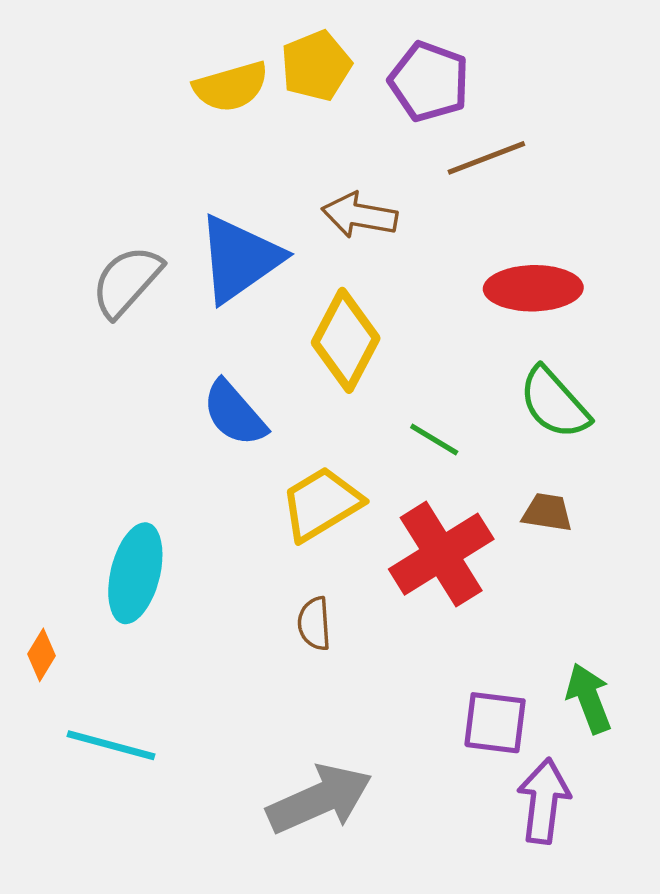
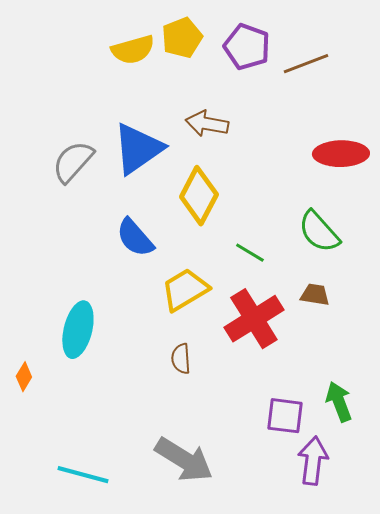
brown line: (486, 158) -> (306, 64), moved
red ellipse: (533, 288) -> (341, 154), moved
cyan line: (111, 745) -> (83, 475), moved
gray arrow: (320, 799) -> (184, 460), turned 56

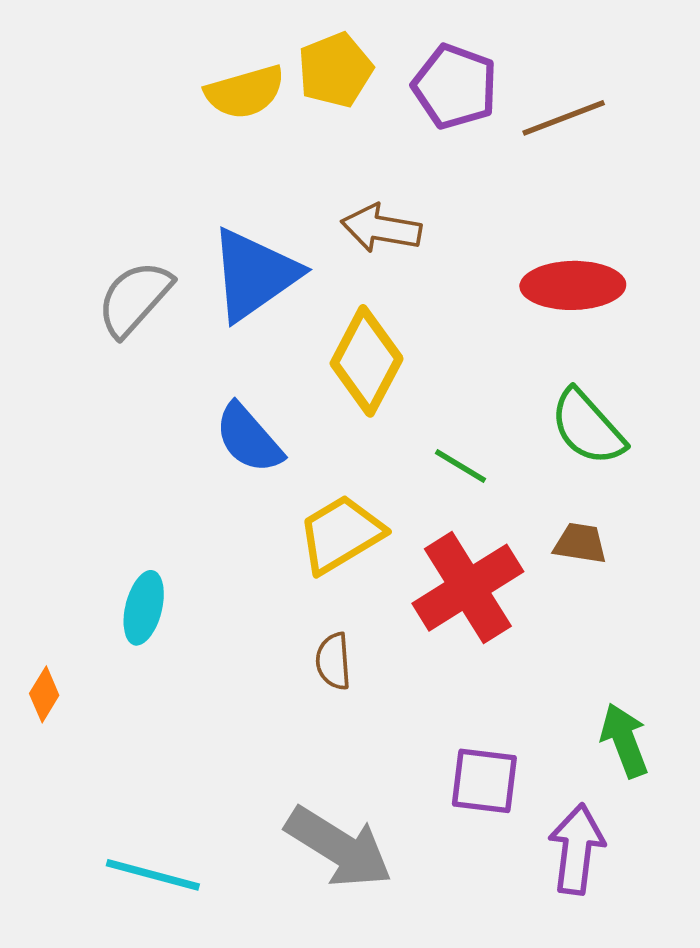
red ellipse: (341, 154) -> (573, 285), moved
cyan ellipse: (78, 330) -> (144, 608), size x0.7
purple square: (285, 416) -> (484, 781), moved

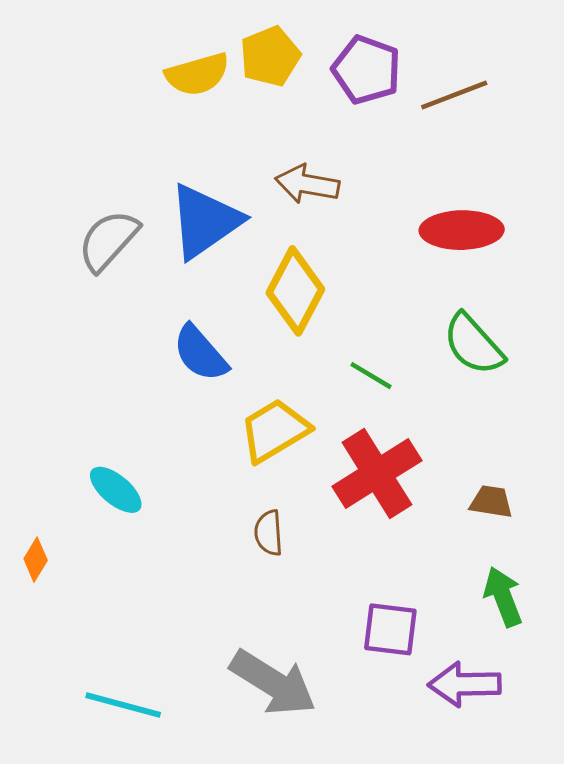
brown trapezoid: (580, 543) -> (491, 502), moved
cyan ellipse: (144, 608) -> (116, 490), turned -64
purple arrow: (577, 849) -> (465, 684), turned -98

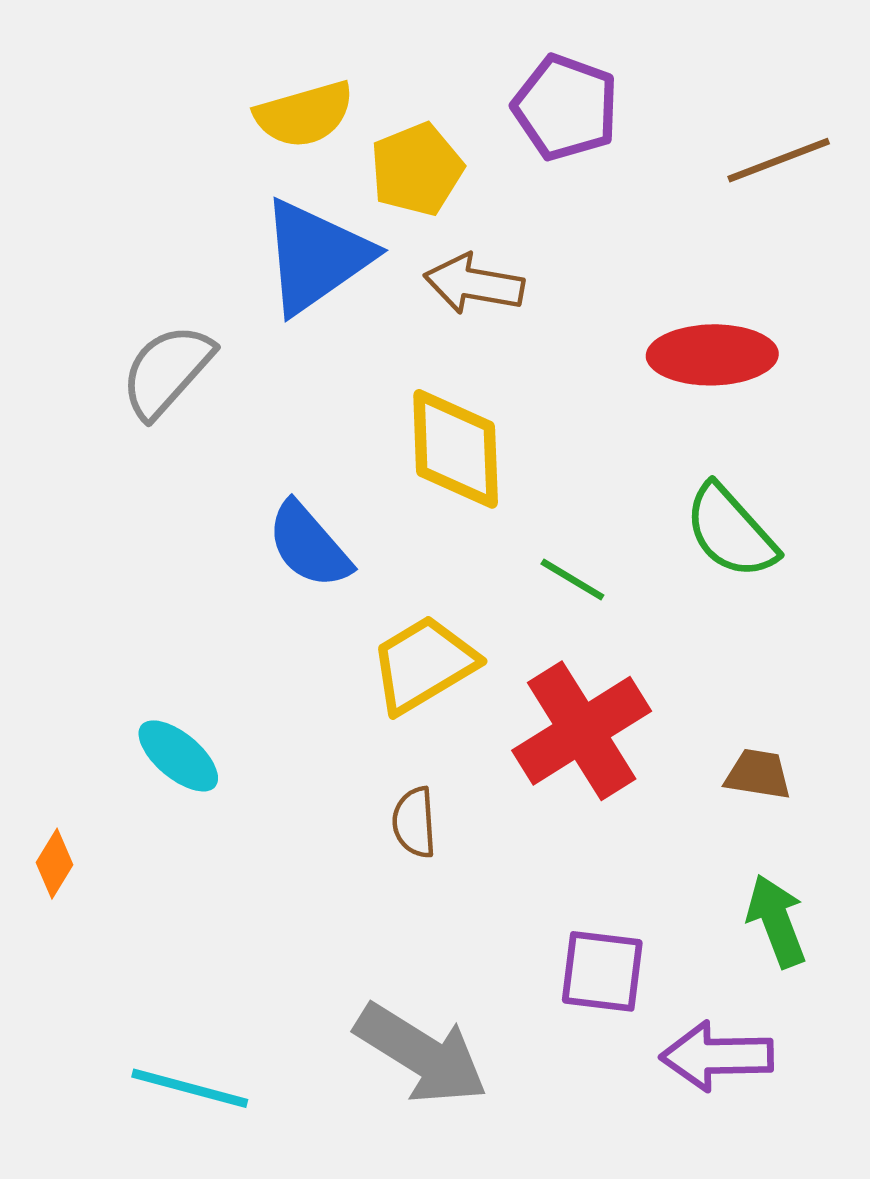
yellow pentagon: (270, 56) -> (417, 169), moved
brown line: (454, 95) -> (779, 160), moved
blue triangle: (205, 221) -> (316, 256), moved
yellow diamond: (295, 291) -> (456, 449), turned -30

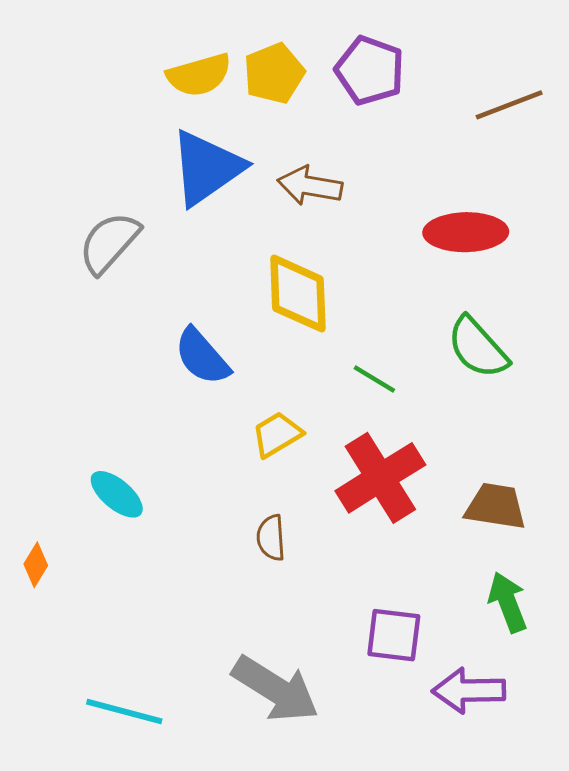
yellow pentagon: (417, 169) -> (274, 73), moved
yellow trapezoid: (423, 664) -> (277, 434), size x0.7
brown trapezoid: (758, 774) -> (496, 506), size x1.4

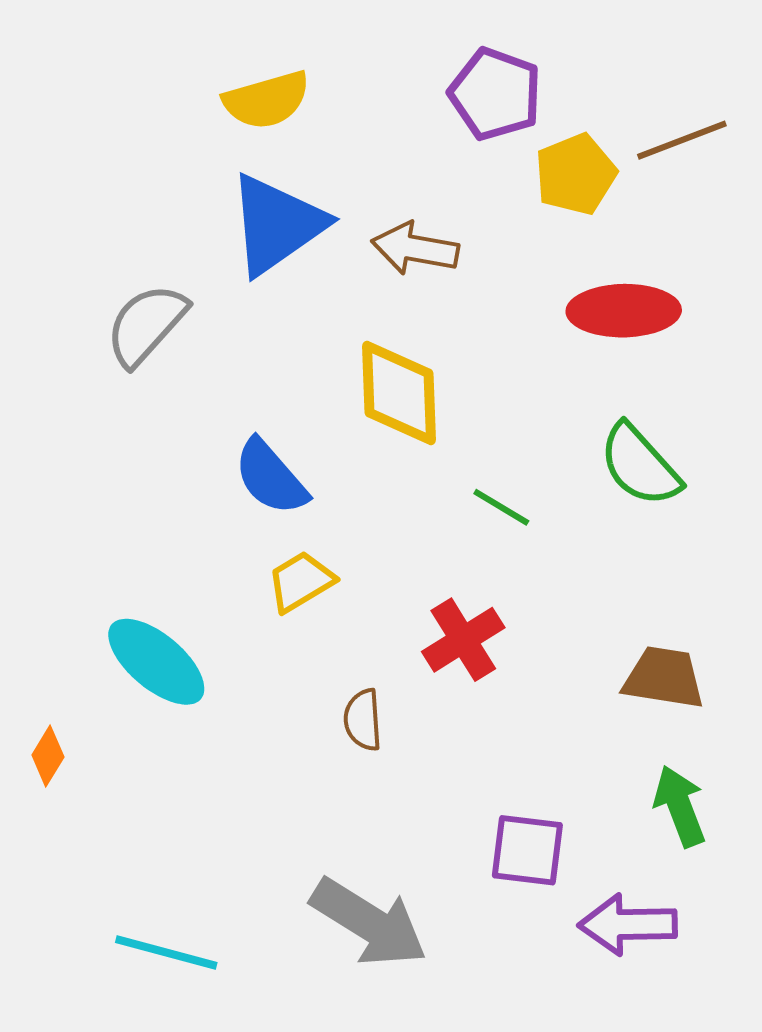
yellow pentagon: (274, 73) -> (576, 174), moved
yellow trapezoid: (277, 434) -> (301, 581), moved
red cross: (380, 478) -> (463, 640), moved, size x0.7
cyan ellipse: (117, 494) -> (156, 662), size x1.4

